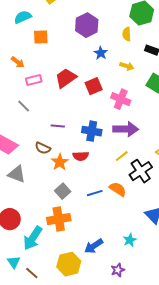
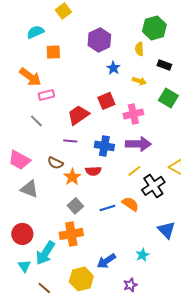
orange arrow: (18, 62) -> (30, 77), size x1.6
red trapezoid: (66, 78) -> (78, 115), moved
pink cross: (121, 99) -> (133, 114), turned -36
cyan triangle: (14, 262) -> (24, 266), moved

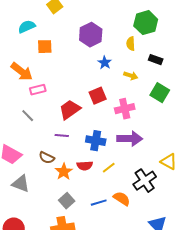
yellow line: (134, 171) -> (109, 168), moved

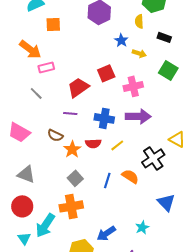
blue star: (105, 63) -> (121, 40), moved
gray triangle: (21, 184) -> (26, 174), moved
blue line: (99, 203) -> (107, 180), turned -56

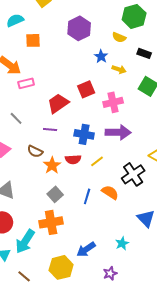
yellow semicircle: (139, 21) -> (119, 37), turned -64
gray line: (36, 93) -> (16, 118), moved

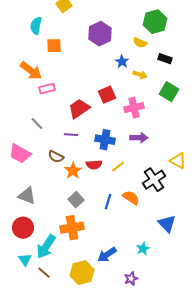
cyan semicircle: (15, 20) -> (36, 26), turned -54
purple arrow: (118, 132) -> (139, 138), size x0.7
brown line: (24, 276) -> (44, 273), moved

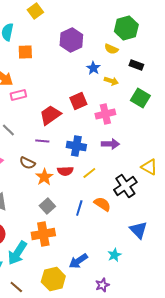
brown line: (44, 273) -> (16, 287), moved

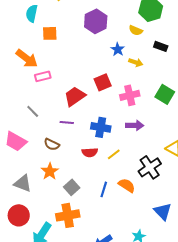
green square: (140, 98) -> (165, 94), moved
orange star: (44, 177) -> (50, 171), moved

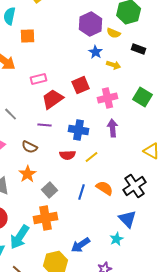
purple hexagon: (96, 21) -> (91, 24), moved
pink rectangle: (43, 76) -> (39, 79), moved
purple arrow: (135, 125) -> (113, 128), turned -96
black cross: (150, 167) -> (135, 186), moved
blue triangle: (163, 211) -> (128, 219), moved

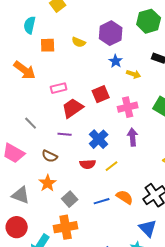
yellow semicircle: (114, 33) -> (79, 42), moved
blue cross: (79, 130) -> (99, 139), turned 36
blue line: (82, 192) -> (102, 201), turned 56

